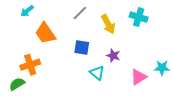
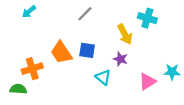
yellow arrow: (108, 24) -> (125, 34), moved
orange trapezoid: (45, 33) -> (61, 52), moved
green semicircle: (17, 84) -> (18, 89), turned 35

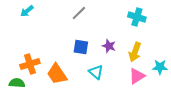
yellow arrow: (125, 34) -> (135, 52), moved, turned 48
orange trapezoid: (61, 52) -> (57, 74), moved
purple star: (120, 59) -> (109, 46), moved

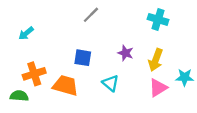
cyan arrow: (27, 11) -> (26, 33), moved
blue square: (81, 47) -> (83, 58), moved
orange trapezoid: (57, 74) -> (65, 85), turned 140

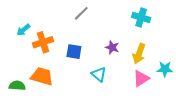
orange cross: (34, 74) -> (43, 42), moved
orange trapezoid: (65, 85) -> (42, 76), moved

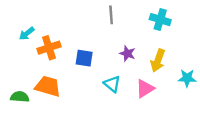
gray line: (81, 13) -> (111, 15), moved, turned -49
pink triangle: (141, 78) -> (145, 89), moved

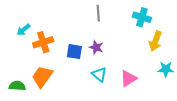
purple star: (127, 53) -> (96, 47), moved
yellow arrow: (158, 61) -> (155, 41), moved
orange trapezoid: (48, 86) -> (42, 76), turned -70

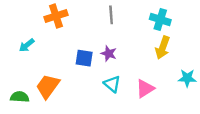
cyan arrow: (23, 30) -> (27, 45), moved
yellow arrow: (155, 41) -> (163, 48), moved
orange cross: (43, 42) -> (56, 16), moved

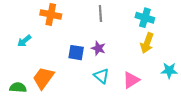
orange cross: (56, 16) -> (51, 14), turned 30

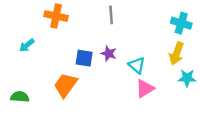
cyan cross: (145, 18) -> (181, 23), moved
yellow arrow: (147, 43) -> (177, 53), moved
cyan triangle: (102, 76) -> (137, 65), moved
orange trapezoid: (43, 78) -> (65, 85), moved

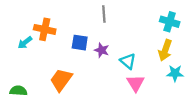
orange cross: (56, 16) -> (45, 29), moved
blue square: (84, 58) -> (80, 43), moved
pink triangle: (145, 89) -> (136, 83), turned -30

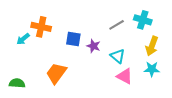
gray line: (104, 14) -> (117, 25), moved, turned 63
cyan cross: (170, 22) -> (143, 20), moved
cyan star: (175, 73) -> (152, 69), moved
pink triangle: (136, 83) -> (125, 76), turned -30

